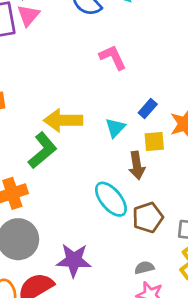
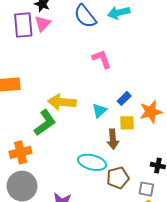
cyan ellipse: (111, 199) -> (92, 162), turned -40

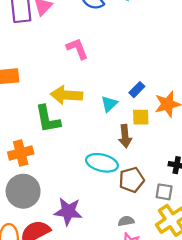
pink L-shape: (102, 59) -> (77, 49), moved
green L-shape: (45, 123) -> (48, 119), turned 116

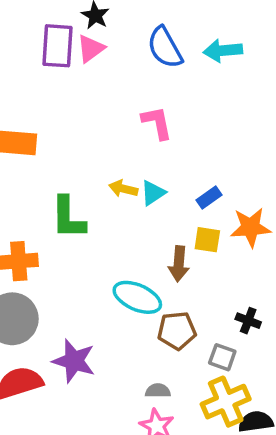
pink L-shape: (77, 49) -> (157, 123), moved
yellow arrow: (66, 95) -> (123, 189), moved, size x0.6
cyan triangle: (109, 104) -> (153, 193), moved

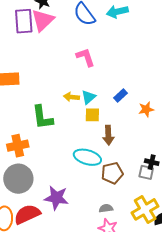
pink triangle: (91, 49) -> (43, 20), size x1.4
orange star: (251, 227) -> (146, 109), size x0.7
yellow square: (207, 240) -> (92, 115), moved
gray square: (222, 357) -> (146, 172), moved

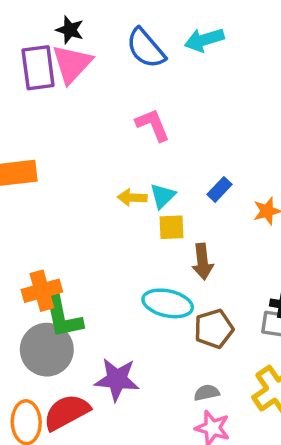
green L-shape: (42, 117) -> (63, 317), moved

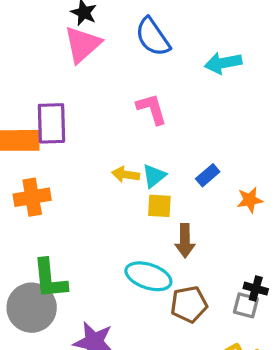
cyan arrow: (204, 40) -> (223, 63), moved
purple rectangle: (38, 68) -> (51, 123), moved
orange cross: (42, 291) -> (32, 197), moved

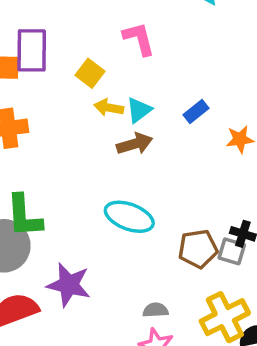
yellow square: (159, 206) -> (90, 73), moved, turned 32
brown arrow: (185, 241) -> (135, 144), moved, turned -108
brown pentagon: (189, 304) -> (198, 249), moved

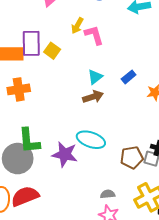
yellow square: (90, 73) -> (52, 51), moved
yellow arrow: (109, 108) -> (77, 26), moved, turned -70
purple star: (69, 285) -> (65, 154), moved

